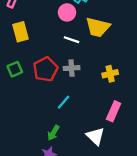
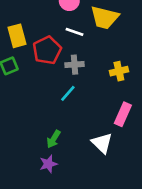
yellow rectangle: (20, 32) -> (17, 36), moved
red pentagon: (45, 69) -> (47, 50), moved
cyan line: (64, 102) -> (68, 93), moved

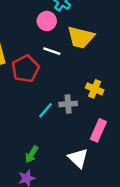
gray cross: (75, 65) -> (68, 104), moved
yellow cross: (119, 71) -> (95, 89), turned 36

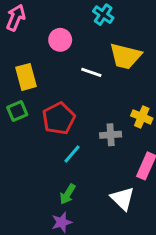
pink circle: (47, 21) -> (60, 40), moved
red pentagon: (25, 69) -> (59, 118), moved
cyan line: (45, 110) -> (72, 154), moved

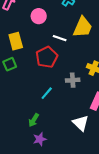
yellow trapezoid: (125, 56) -> (83, 27), turned -80
red pentagon: (59, 118) -> (47, 57), moved
green arrow: (68, 194) -> (34, 120), moved

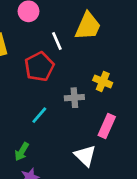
white line: (60, 38) -> (57, 41), turned 48

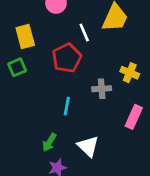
cyan line: (39, 115) -> (67, 106), turned -30
white triangle: (85, 156) -> (88, 146), moved

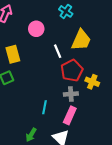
red pentagon: (67, 58) -> (72, 71), moved
pink rectangle: (134, 117) -> (70, 115), moved

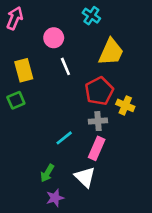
white line: (58, 51) -> (65, 66), moved
cyan line: (44, 107) -> (64, 138), turned 40

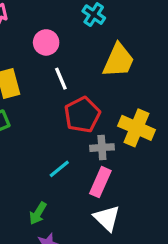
red pentagon: (99, 91) -> (82, 115), moved
yellow cross: (125, 105) -> (136, 128), size x1.5
white triangle: (85, 177) -> (107, 218), moved

